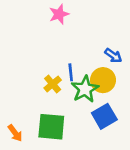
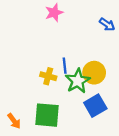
blue arrow: (113, 56) -> (107, 24), moved
yellow cross: (53, 84) -> (48, 76), turned -35

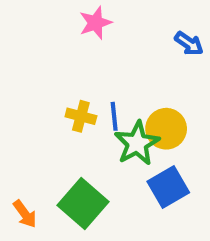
yellow cross: (48, 76) -> (81, 116), moved
green square: (47, 115) -> (83, 204), turned 36

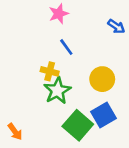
blue line: (114, 116) -> (66, 47), moved, turned -30
green star: (137, 143) -> (57, 91), moved
green square: (83, 204) -> (78, 125), moved

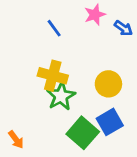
pink star: (59, 14) -> (95, 15), moved
blue line: (66, 47) -> (54, 28), moved
yellow cross: (50, 71) -> (53, 76), size x1.5

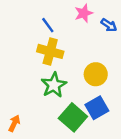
yellow cross: (53, 76) -> (50, 51), moved
orange arrow: (16, 140) -> (14, 123), turned -119

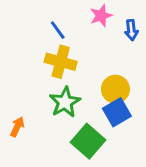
blue arrow: (109, 25) -> (131, 30), turned 49
blue square: (97, 108) -> (117, 112), moved
orange arrow: (14, 123) -> (17, 127), moved

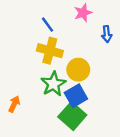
blue arrow: (131, 30) -> (107, 34), moved
yellow circle: (115, 89) -> (78, 70), moved
blue square: (117, 112) -> (76, 96), moved

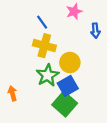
orange arrow: (14, 104) -> (12, 93), turned -40

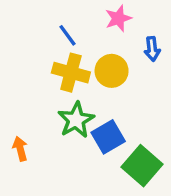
yellow circle: (70, 63) -> (112, 71), moved
green square: (65, 104) -> (142, 166), moved

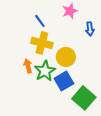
yellow circle: (112, 71) -> (66, 57), moved
orange arrow: (20, 149) -> (28, 66), moved

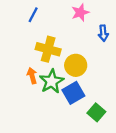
blue line: (40, 21) -> (33, 15), moved, turned 64
green square: (84, 98) -> (96, 112), size x0.7

